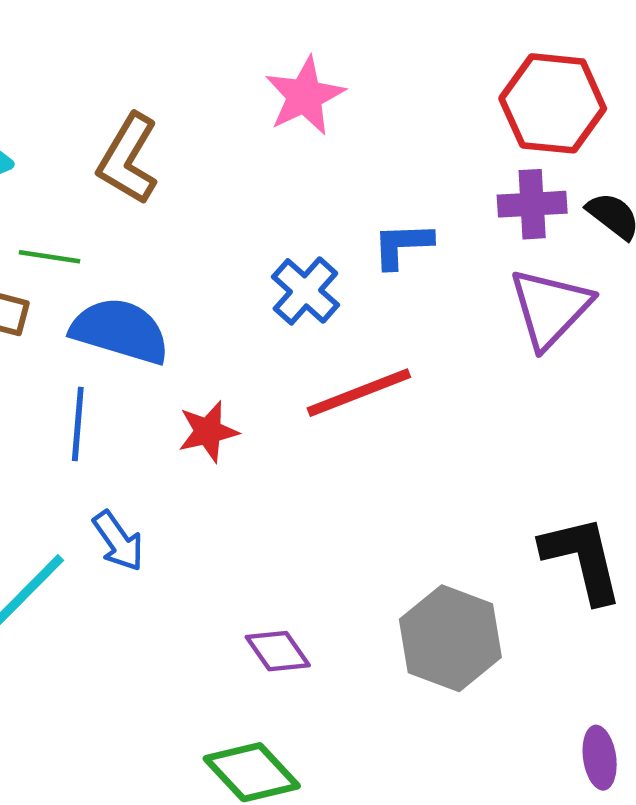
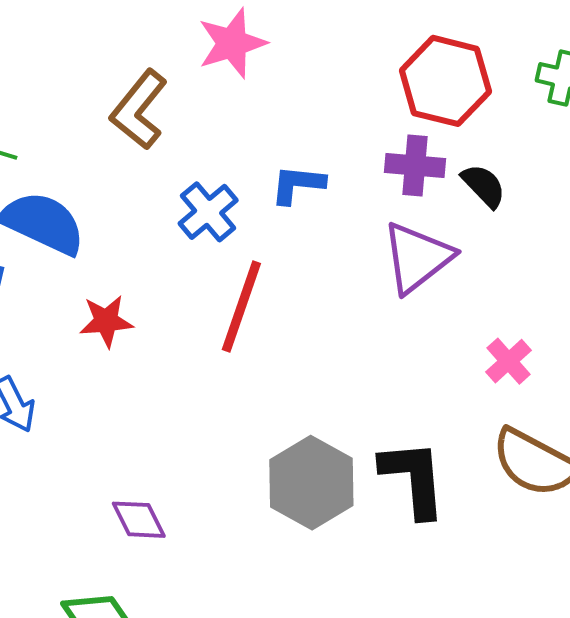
brown L-shape: (128, 159) -> (139, 110), moved
red line: (359, 393) -> (241, 306), turned -58
gray hexagon: (450, 638) -> (311, 483), moved

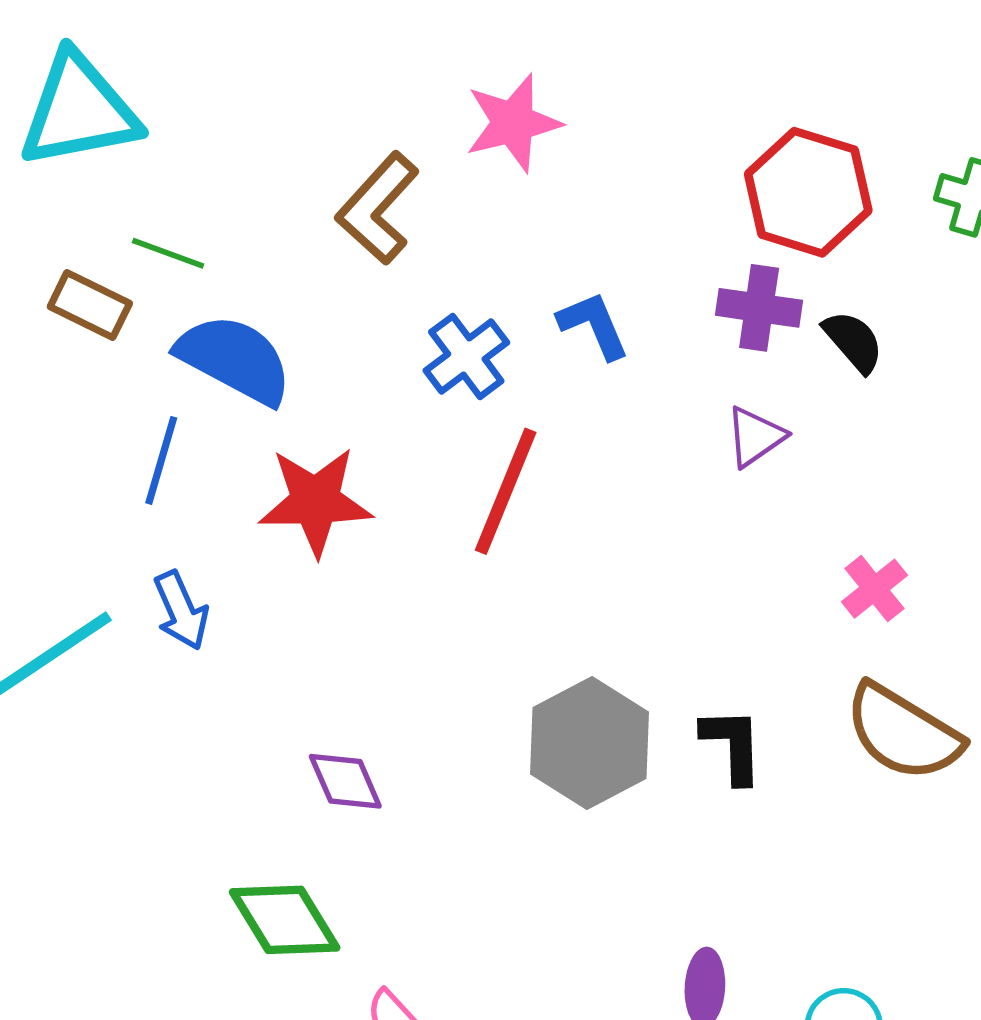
blue L-shape: (298, 184) -> (594, 325), turned 58
purple triangle: (417, 258) -> (755, 437), size x0.6
red star: (106, 321) -> (315, 501), size x1.5
black L-shape: (413, 478) -> (733, 745), size x0.7

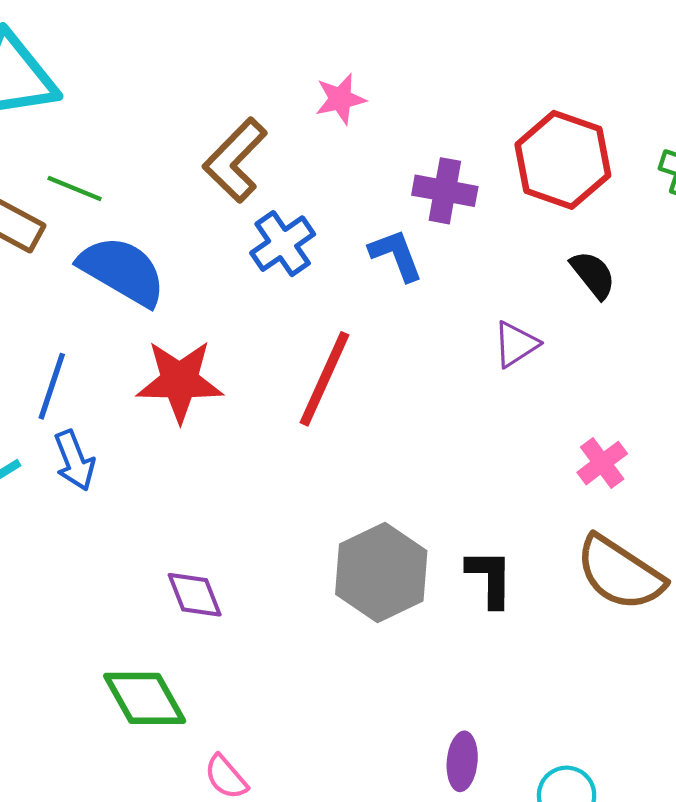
pink star: (513, 123) -> (340, 99), size x0.7
purple cross: (759, 308) -> (445, 191), moved
blue cross: (466, 357) -> (283, 244), moved
blue line: (161, 460) -> (52, 386), moved

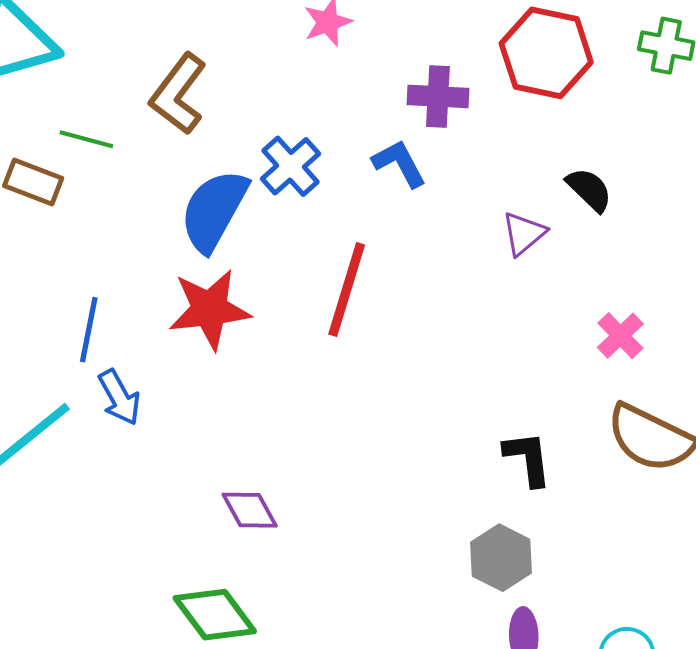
brown L-shape: (235, 160) -> (178, 94), moved
blue semicircle: (122, 271) -> (214, 210), moved, turned -84
black semicircle: (593, 275) -> (589, 190), moved
gray hexagon: (381, 573) -> (501, 558), moved, size x0.7

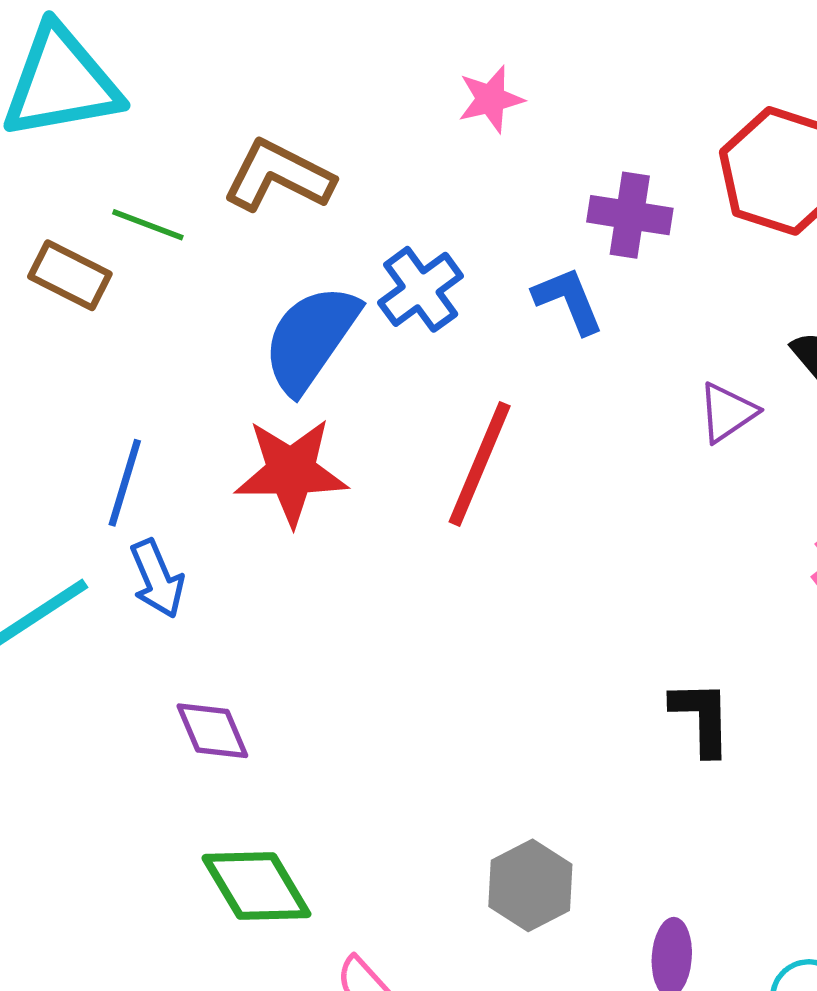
brown L-shape: (178, 94) -> (278, 176), turned 74
purple diamond: (250, 510) -> (212, 731), moved
gray hexagon: (501, 558) -> (530, 885), moved

